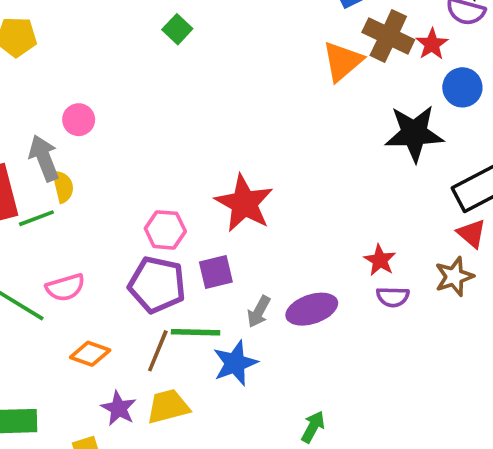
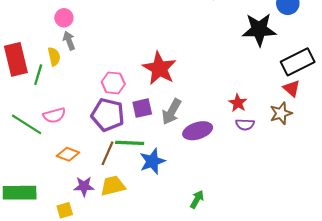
gray arrow: (44, 158) -> (69, 41), moved, size x0.7
green line: (36, 218) -> (38, 75), turned -54
gray arrow: (259, 312) -> (172, 112), moved, size x1.4
purple star: (119, 408) -> (84, 186), turned -30

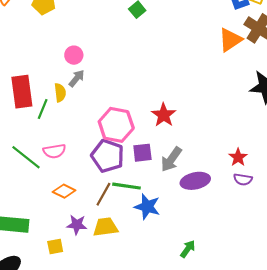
gray arrow: (69, 41) -> (77, 78), turned 54
red star: (159, 68) -> (164, 115), size x0.7
pink hexagon: (113, 83) -> (116, 125), size x1.5
blue star: (152, 161) -> (147, 207), turned 30

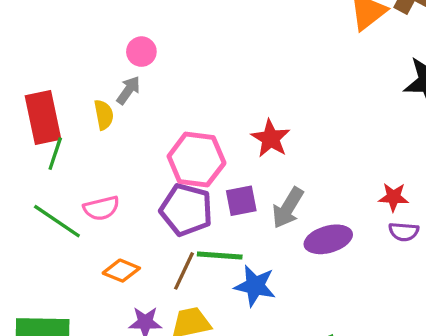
pink circle: (74, 55) -> (141, 52), moved
green line: (43, 109) -> (55, 154), moved
red star: (238, 157) -> (393, 197), turned -30

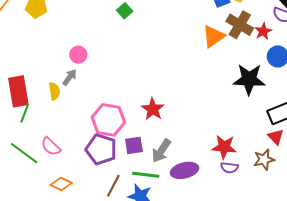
red star: (393, 197) -> (224, 147), size x1.4
pink semicircle: (101, 208) -> (51, 147), turned 55
green line: (220, 255) -> (146, 175), moved
brown line: (184, 271) -> (113, 186), moved

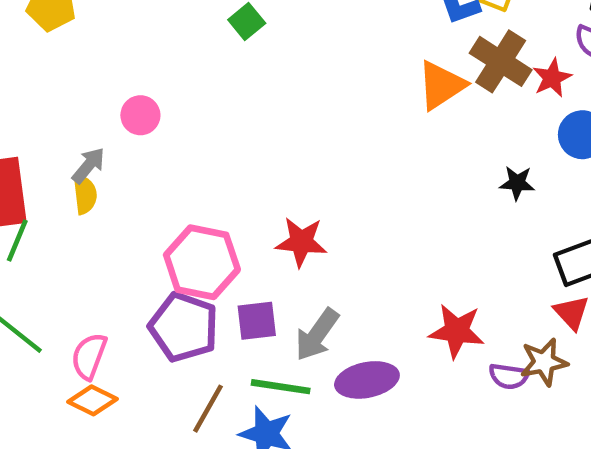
gray arrow: (70, 77) -> (88, 165), moved
black star: (249, 79) -> (517, 183), size x0.5
red star: (153, 109) -> (301, 242), turned -30
pink semicircle: (51, 147) -> (89, 356), moved, turned 65
purple semicircle: (229, 168) -> (509, 376), moved

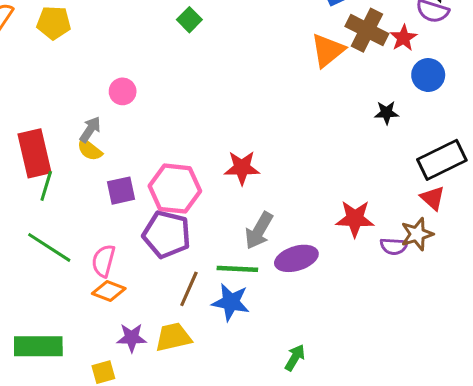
yellow semicircle: (85, 194) -> (90, 150), turned 140
purple square: (257, 321) -> (121, 191), moved

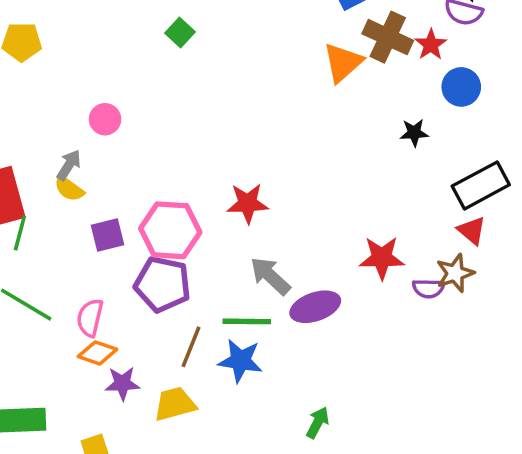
gray arrow: (259, 231) -> (270, 276), turned 105
purple star: (132, 338) -> (122, 383), moved

